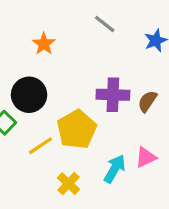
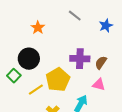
pink triangle: (146, 157) -> (99, 85), moved, turned 40

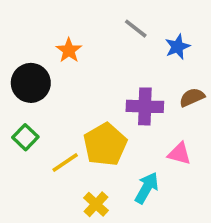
blue star: (106, 26) -> (177, 47), moved
black circle: (29, 59) -> (31, 83), moved
brown semicircle: (101, 63) -> (192, 97), moved, turned 32

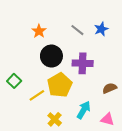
gray line: (136, 29) -> (77, 30), moved
black circle: (31, 83) -> (51, 56), moved
brown semicircle: (192, 97) -> (110, 88), moved
pink triangle: (179, 154) -> (107, 119), moved

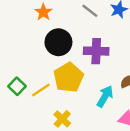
green square: (14, 81) -> (17, 86), moved
cyan arrow: (84, 110) -> (105, 96), moved

